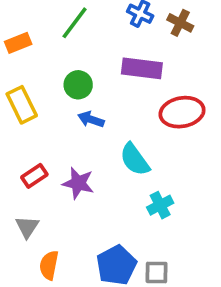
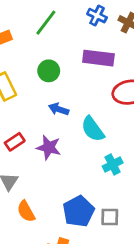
blue arrow: (91, 119) -> (59, 109), moved
orange semicircle: (49, 265) -> (26, 211), turned -40

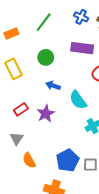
purple star: (49, 147) -> (46, 114), turned 30

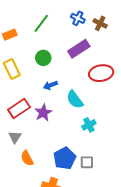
purple rectangle: (82, 48) -> (79, 49), turned -40
blue arrow: (53, 85) -> (50, 85), turned -40
red rectangle: (21, 109) -> (19, 109), size x1.5

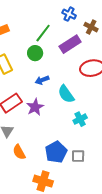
green line: (41, 23) -> (43, 33), moved
brown cross: (100, 23) -> (91, 27), moved

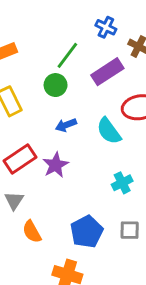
cyan semicircle: (66, 94) -> (109, 131), moved
gray square: (78, 156) -> (130, 230), moved

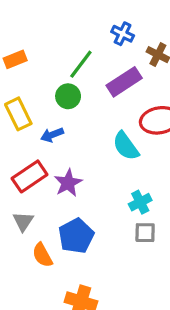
blue arrow: (66, 125) -> (52, 135), moved
gray square: (130, 230) -> (145, 233), moved
blue pentagon: (87, 232) -> (76, 236), moved

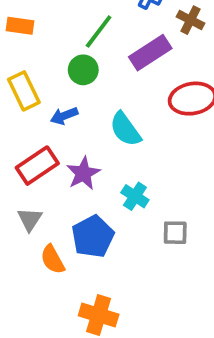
orange rectangle: (15, 59) -> (20, 26), turned 30
cyan semicircle: (126, 146) -> (125, 129), moved
cyan cross: (140, 202) -> (135, 196), moved, turned -30

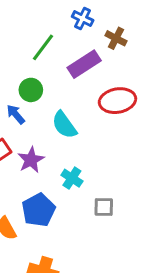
green circle: (83, 70) -> (31, 90), moved
blue arrow: (64, 116) -> (16, 114), turned 70

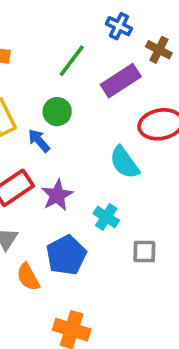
cyan semicircle: (64, 125) -> (124, 162), moved

